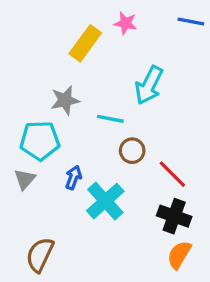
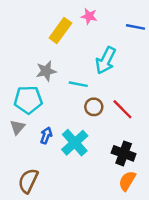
blue line: (191, 21) -> (136, 27), moved
red line: (172, 174) -> (122, 109), moved
blue arrow: (73, 178) -> (46, 136), moved

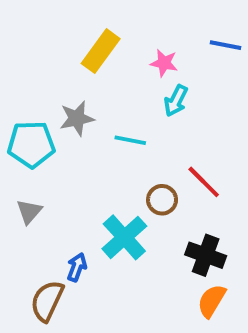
pink star: (89, 16) -> (164, 63), moved
cyan arrow: (106, 60) -> (176, 101), size x0.7
cyan pentagon: (28, 100) -> (31, 144), moved
brown circle: (94, 107) -> (162, 200), moved
blue arrow: (46, 136) -> (77, 267), moved

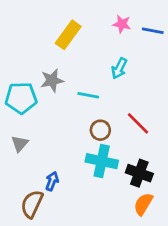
pink star: (164, 63) -> (122, 24), moved
brown circle: (162, 200) -> (100, 130), moved
cyan cross: (124, 237) -> (102, 161), moved, turned -36

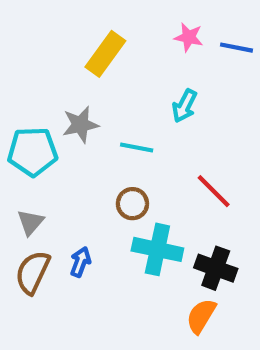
brown circle: (100, 130) -> (132, 204), moved
blue arrow: (52, 181) -> (80, 262), moved
brown semicircle: (32, 204) -> (33, 272), moved
orange semicircle: (143, 204) -> (201, 316), moved

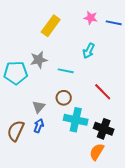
gray triangle: (30, 222) -> (39, 107), moved

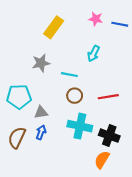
cyan pentagon: (16, 73) -> (19, 97), moved
red line: (103, 92) -> (108, 97), turned -54
brown circle: (64, 98) -> (75, 96), moved
gray triangle: (39, 107) -> (41, 112), turned 40

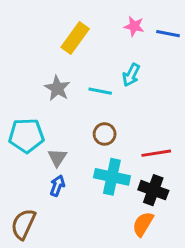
gray star: (41, 63) -> (57, 88), turned -30
cyan line: (69, 75) -> (100, 91), moved
red line: (108, 97) -> (156, 153), moved
gray triangle: (41, 112) -> (57, 158), turned -48
brown semicircle: (17, 138) -> (23, 224), moved

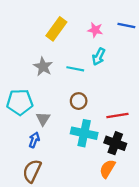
pink star: (134, 26) -> (95, 30), moved
blue arrow: (57, 186) -> (34, 140), moved
brown semicircle: (23, 224) -> (32, 171), moved

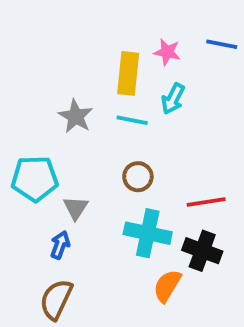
yellow rectangle: (56, 29) -> (128, 73), moved, turned -30
orange semicircle: (107, 169) -> (167, 286), moved

